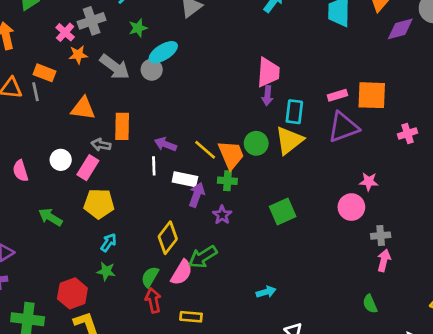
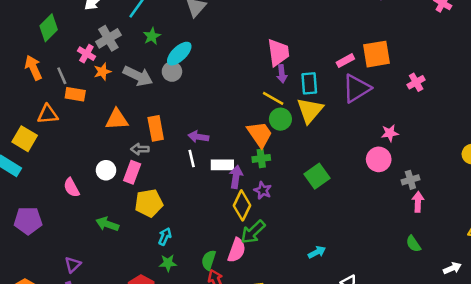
gray line: (36, 92) -> (62, 76), moved
yellow line: (205, 150) -> (273, 98), moved
yellow diamond: (168, 238) -> (242, 205), moved

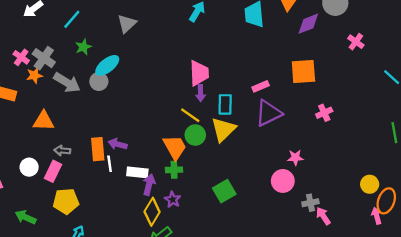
gray cross: (108, 38) -> (44, 58), moved, turned -30
orange square: (377, 54) -> (303, 72), moved
orange rectangle: (156, 128) -> (98, 149), moved
pink arrow: (418, 202) -> (323, 216), moved, turned -42

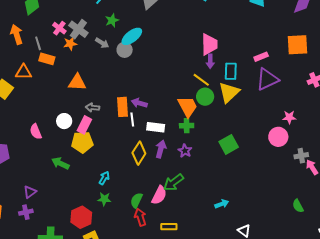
gray arrow: (67, 83) -> (102, 43), moved, size x0.6
purple arrow: (149, 185) -> (161, 149), moved
yellow pentagon: (66, 201) -> (82, 142), moved
yellow diamond: (152, 212) -> (139, 153), moved

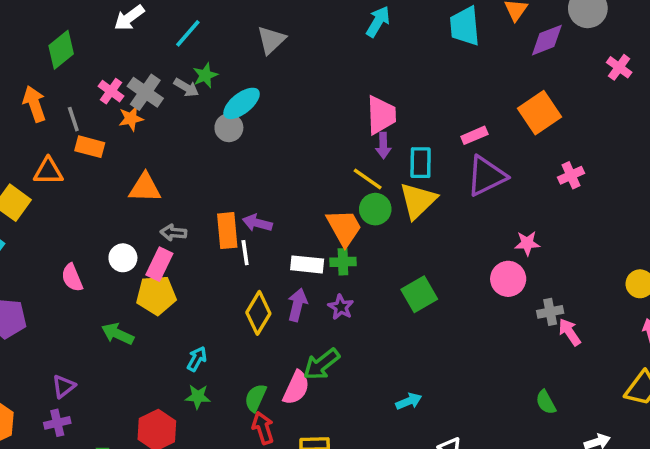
gray arrow: (102, 43) -> (186, 88), moved
orange square: (297, 45) -> (539, 113), turned -30
white rectangle: (156, 127) -> (307, 264), moved

